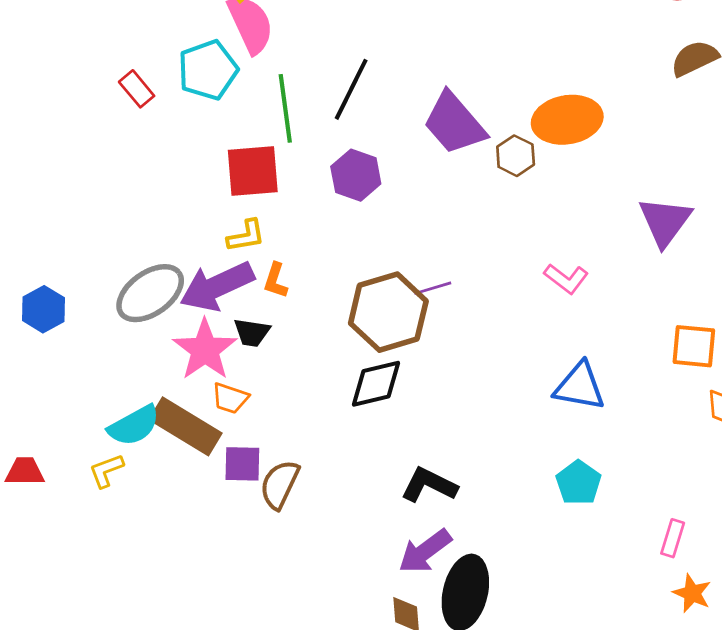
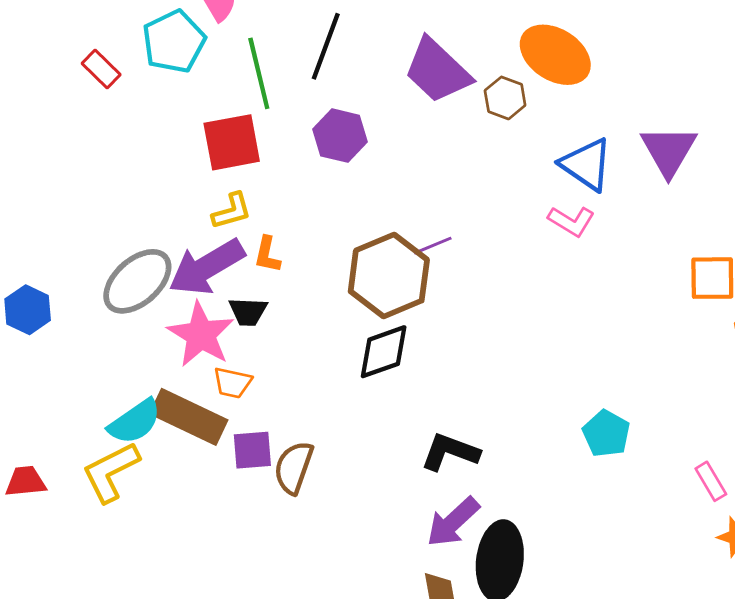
orange ellipse: (567, 120) -> (555, 55), turned 48
blue triangle: (580, 386) -> (586, 164), moved, turned 30
yellow L-shape: (106, 471) -> (111, 472), size x1.6
pink rectangle: (673, 538) -> (711, 481), turned -42

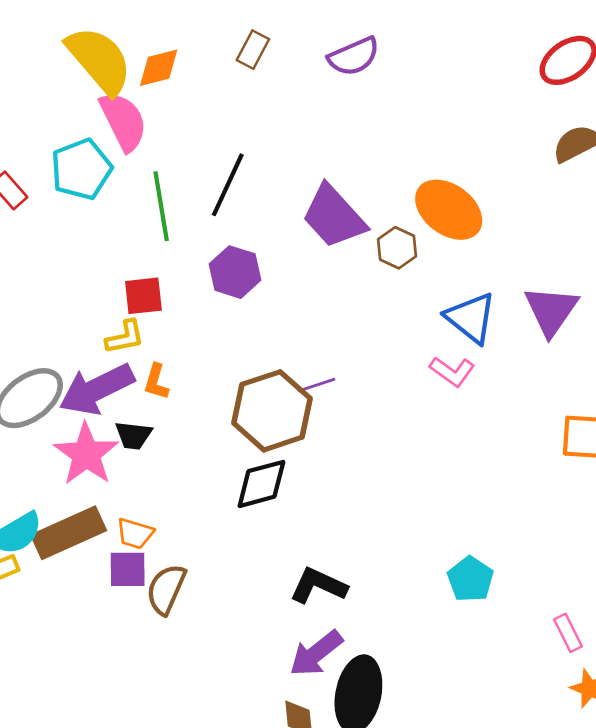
red square: (232, 142) -> (143, 296), moved, size x0.7
orange trapezoid: (232, 383) -> (135, 534), moved
brown rectangle: (189, 417) -> (69, 533), turned -54

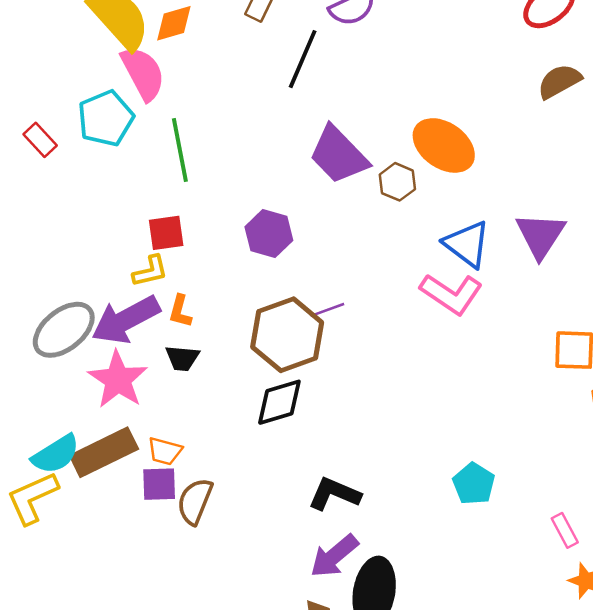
black line: (228, 185) -> (303, 59), moved
purple hexagon: (235, 272) -> (269, 234), moved
pink L-shape: (452, 371) -> (451, 294), size x1.5
black trapezoid: (133, 435) -> (182, 358), moved

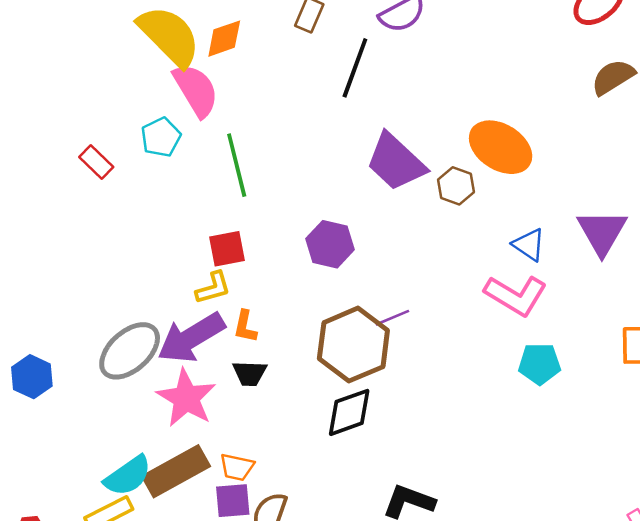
cyan pentagon: (106, 118) -> (161, 137), size x0.7
blue triangle: (467, 244) -> (529, 245), size x0.7
cyan pentagon: (474, 484) -> (540, 364), moved, turned -30

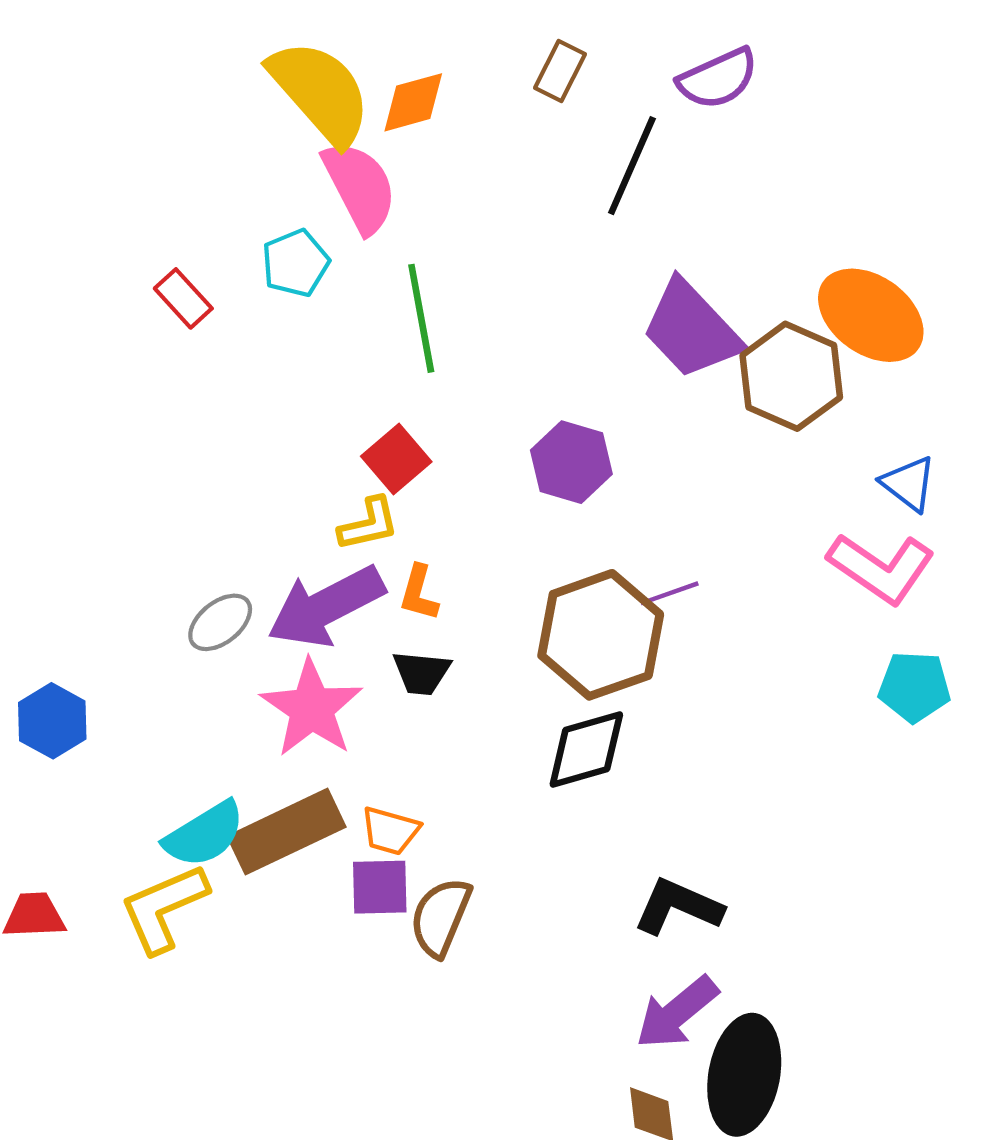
brown hexagon: (456, 186) -> (791, 376), size x1.6
red square: (227, 249) -> (396, 459), turned -33
gray ellipse: (130, 351) -> (220, 622), size x0.6
blue hexagon: (32, 377) -> (52, 721), moved

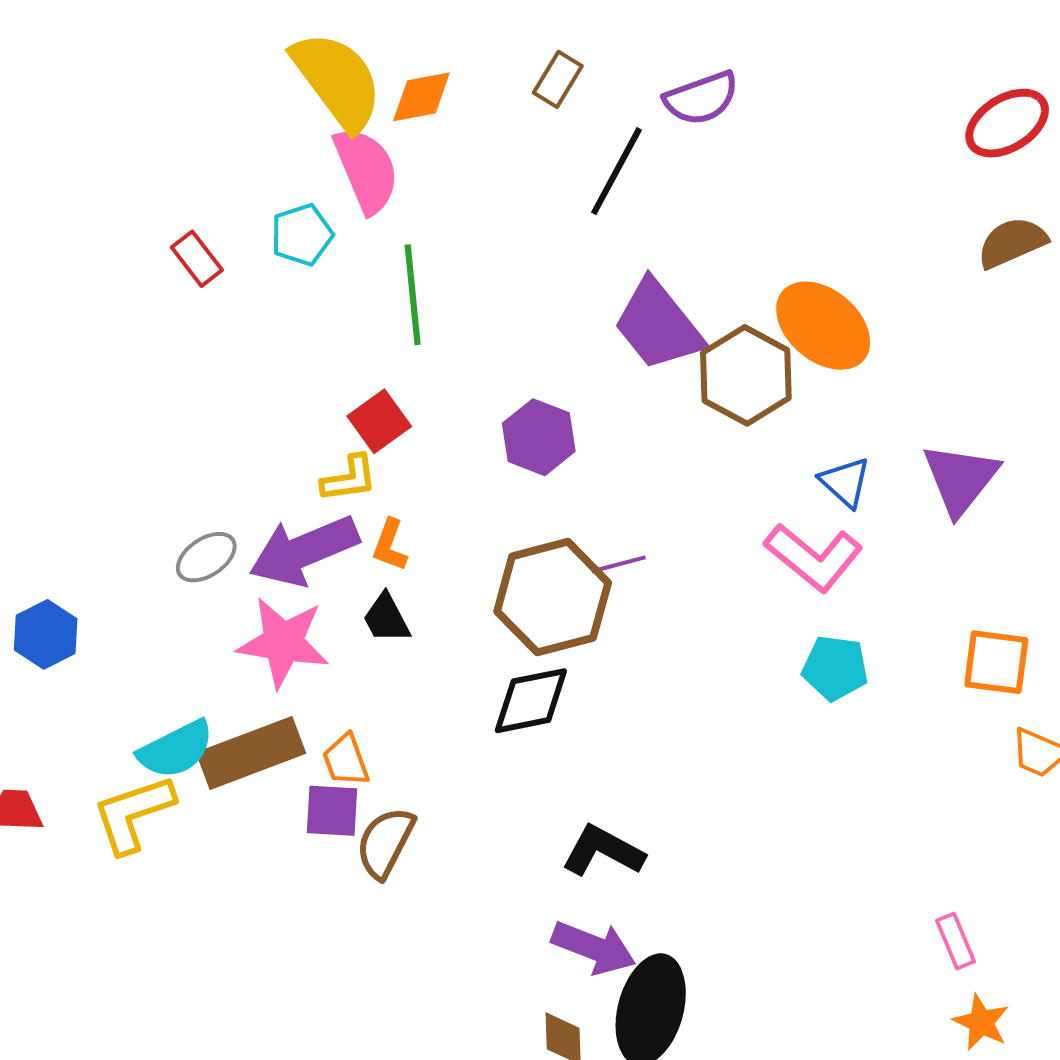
black trapezoid: (422, 673) -> (386, 618), turned 52
pink star: (312, 708) -> (283, 642), turned -30
orange trapezoid: (390, 831) -> (346, 760), turned 50
purple arrow: (677, 1013) -> (594, 948), turned -124

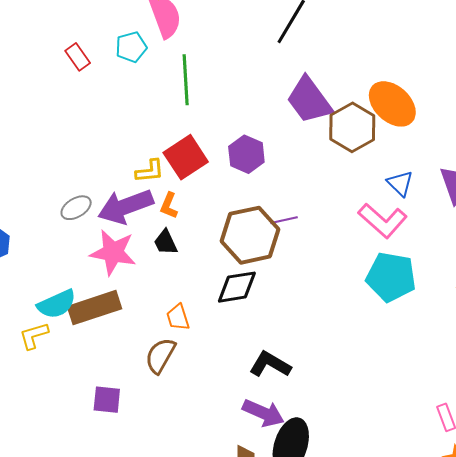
red square: (379, 421) -> (186, 157), moved, size x1.4
cyan pentagon: (835, 668) -> (391, 277), size x1.5
orange trapezoid: (346, 760) -> (178, 317), moved
purple square: (332, 811) -> (107, 400), moved
yellow L-shape: (133, 814) -> (34, 336), size x0.7

